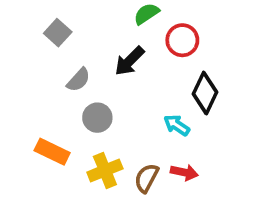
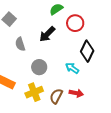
gray semicircle: (78, 80) -> (20, 44), turned 120
gray circle: (97, 118) -> (39, 67), moved

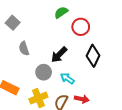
black arrow: (47, 34) -> (59, 55), moved
cyan arrow: (72, 68) -> (67, 78), moved

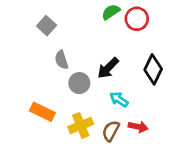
red circle: (81, 27) -> (137, 19), moved
gray circle: (44, 72) -> (79, 83), moved

